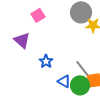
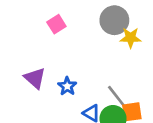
purple triangle: (22, 40) -> (35, 78), moved

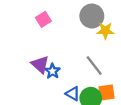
purple triangle: (35, 78) -> (40, 64), moved
gray line: (117, 97) -> (94, 66), moved

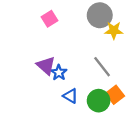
orange square: (106, 93) -> (115, 95), turned -30
blue triangle: (73, 94) -> (70, 96), moved

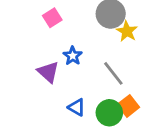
yellow star: (114, 30) -> (127, 31), turned 30
blue star: (59, 73) -> (73, 56), moved

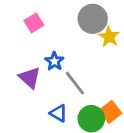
gray line: (113, 73) -> (75, 83), moved

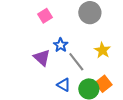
yellow star: (109, 37) -> (102, 50), moved

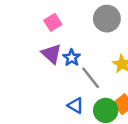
purple triangle: (42, 58) -> (52, 54), moved

